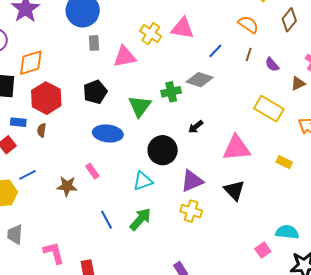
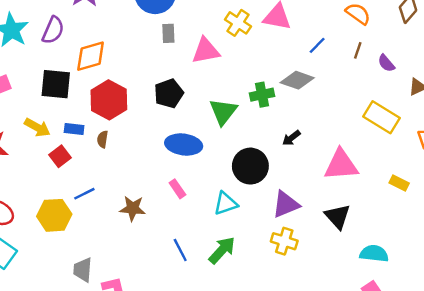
pink rectangle: (92, 171) -> (177, 189), moved
cyan semicircle: (287, 232) -> (374, 254), moved
gray trapezoid: (15, 234) -> (83, 270), moved

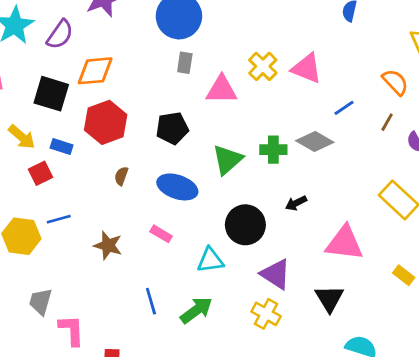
brown semicircle: (103, 139) -> (121, 176), moved
pink rectangle: (177, 189) -> (161, 234), turned -36
purple triangle: (286, 204) -> (276, 274), turned 44

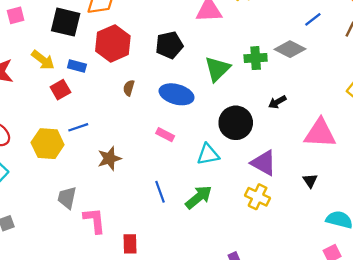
brown star: (108, 245) -> (109, 158), moved, turned -30
black triangle: (329, 298) -> (310, 181), size x0.6

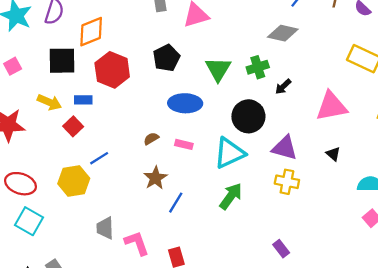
green cross: (256, 58) -> (258, 67), moved
brown semicircle: (129, 88) -> (151, 139), moved, turned 56
cyan triangle: (208, 154) -> (229, 153), size x1.4
brown star: (109, 158) -> (155, 178), moved
blue line: (160, 192) -> (176, 203), moved, turned 65

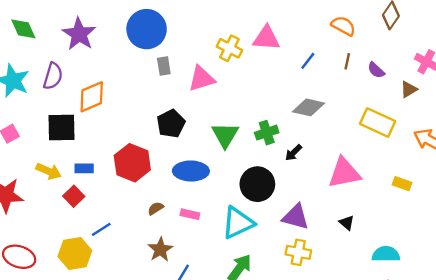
gray diamond: (283, 33) -> (309, 107), moved
red hexagon: (112, 70) -> (132, 163), moved

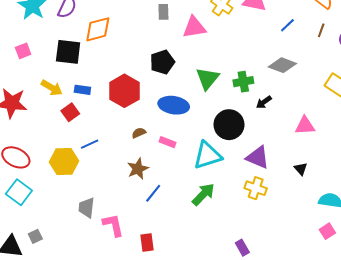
pink triangle: (344, 173) -> (305, 126), size x0.7

